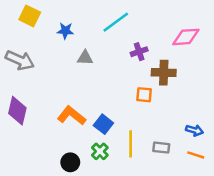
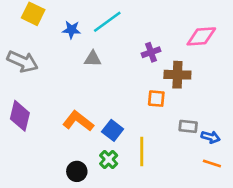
cyan line: (116, 22) -> (107, 22), moved
gray rectangle: (161, 148) -> (188, 126), moved

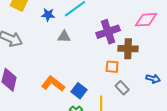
purple cross: (151, 52) -> (108, 32), size x1.6
gray rectangle: (188, 126) -> (122, 88), moved, turned 40
blue arrow: (211, 137) -> (153, 79), moved

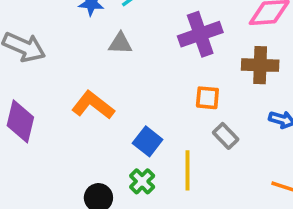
brown cross: (128, 49) -> (260, 65), moved
orange L-shape: (53, 84) -> (93, 105), moved

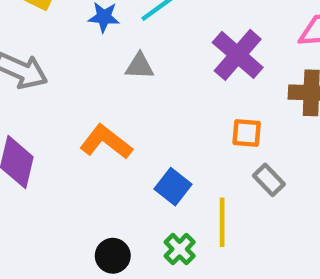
purple cross: (200, 34) -> (238, 55), turned -30
green cross: (142, 181) -> (180, 249), moved

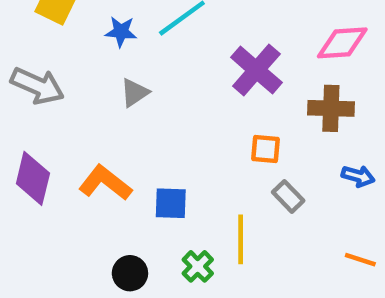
gray triangle: (140, 66) -> (135, 93), moved, turned -36
orange L-shape: (106, 142) -> (105, 183), moved
blue square: (173, 187) -> (171, 203), moved, turned -36

